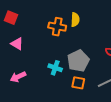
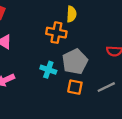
orange cross: (57, 27) -> (56, 33), moved

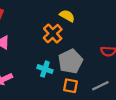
yellow semicircle: (71, 14) -> (67, 16), turned -64
orange cross: (56, 33) -> (53, 34), turned 36

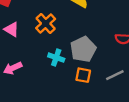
orange cross: (53, 34) -> (46, 23), moved

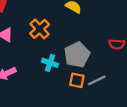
gray line: (115, 75) -> (97, 80), moved

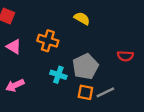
orange cross: (40, 29) -> (48, 41), turned -30

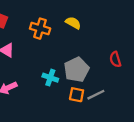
orange cross: (48, 41) -> (40, 29), moved
red semicircle: (125, 56) -> (115, 59), turned 70

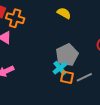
orange cross: (40, 29) -> (15, 18), moved
cyan cross: (50, 78) -> (60, 68), moved, turned 32

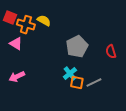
yellow semicircle: (64, 13) -> (44, 21), moved
gray pentagon: (67, 55) -> (77, 47), moved

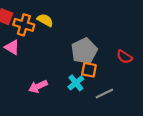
red semicircle: (111, 52) -> (124, 57), turned -40
pink arrow: (17, 77) -> (38, 86), moved
orange square: (77, 83) -> (89, 70), moved

